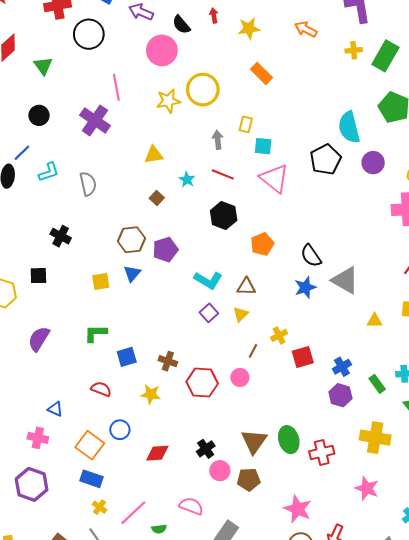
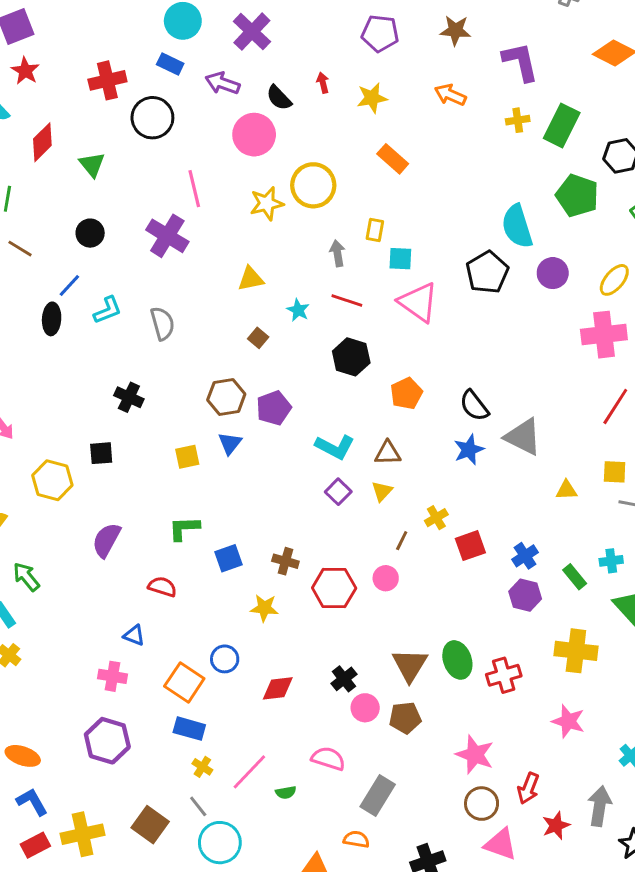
red semicircle: (101, 389) -> (162, 587), moved

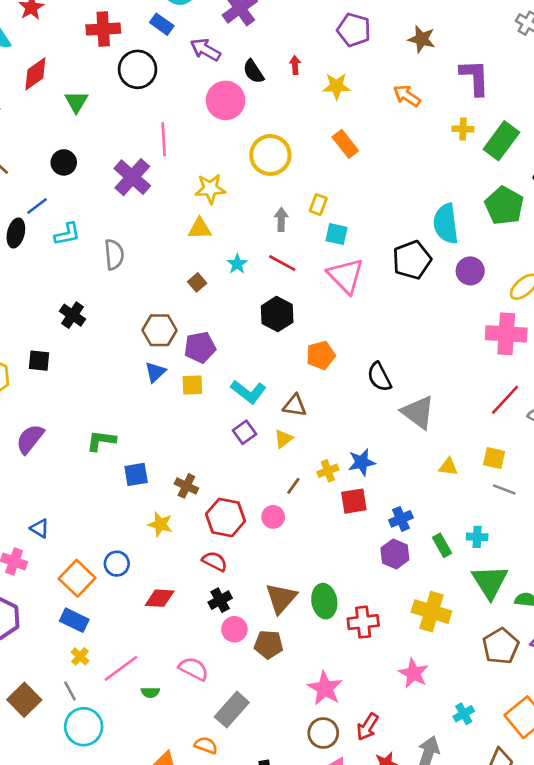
yellow star: (267, 203) -> (210, 189), moved
blue star: (469, 450) -> (362, 462), moved
yellow square: (187, 457) -> (192, 385), moved
red semicircle: (162, 587) -> (215, 561), moved

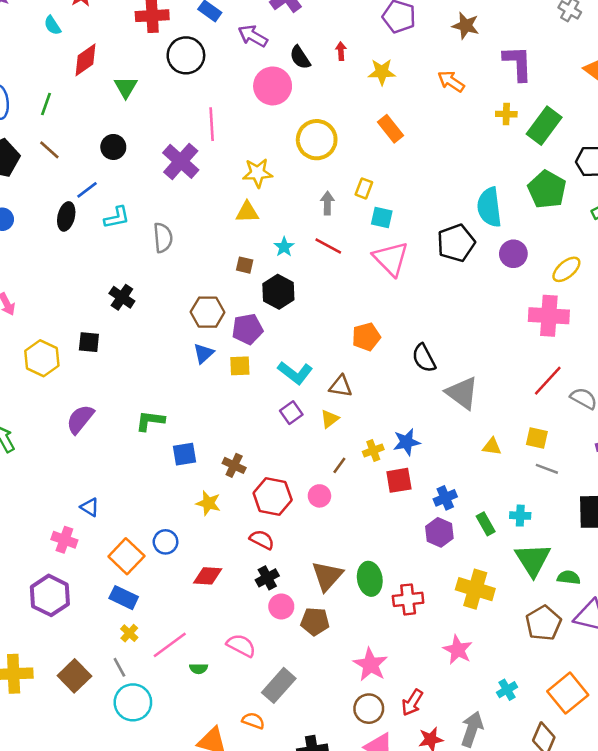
brown square: (197, 282) -> (245, 265), turned -36
black hexagon: (277, 314) -> (278, 292), moved

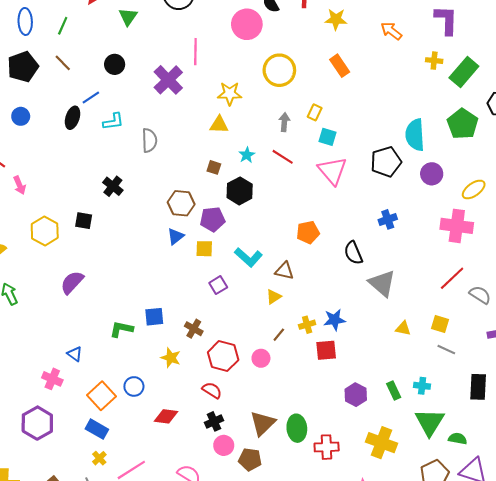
purple square: (291, 413) -> (218, 285), moved
green L-shape: (150, 421) -> (121, 329), moved
blue cross: (445, 498) -> (388, 219), moved

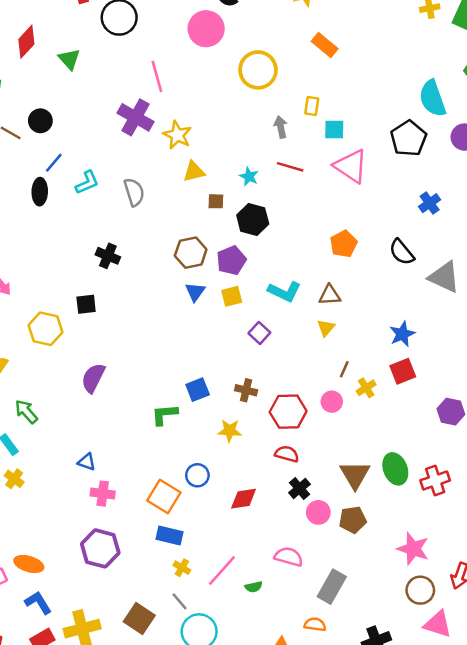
black circle: (115, 64) -> (40, 121), moved
yellow star: (230, 94) -> (177, 135), moved, turned -30
yellow triangle: (219, 125) -> (194, 172), moved
yellow cross: (307, 325) -> (366, 388), moved
blue triangle: (75, 354) -> (87, 462), moved

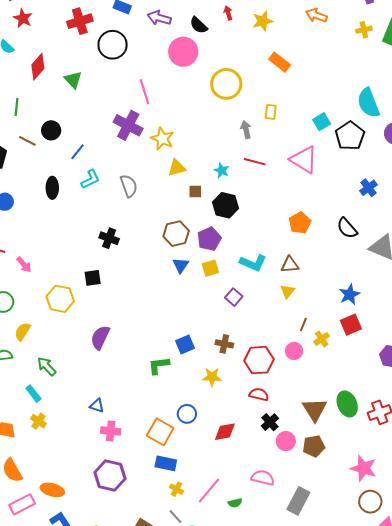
cyan square: (334, 130) -> (322, 122), moved, turned -30
blue line: (54, 163) -> (77, 152), moved

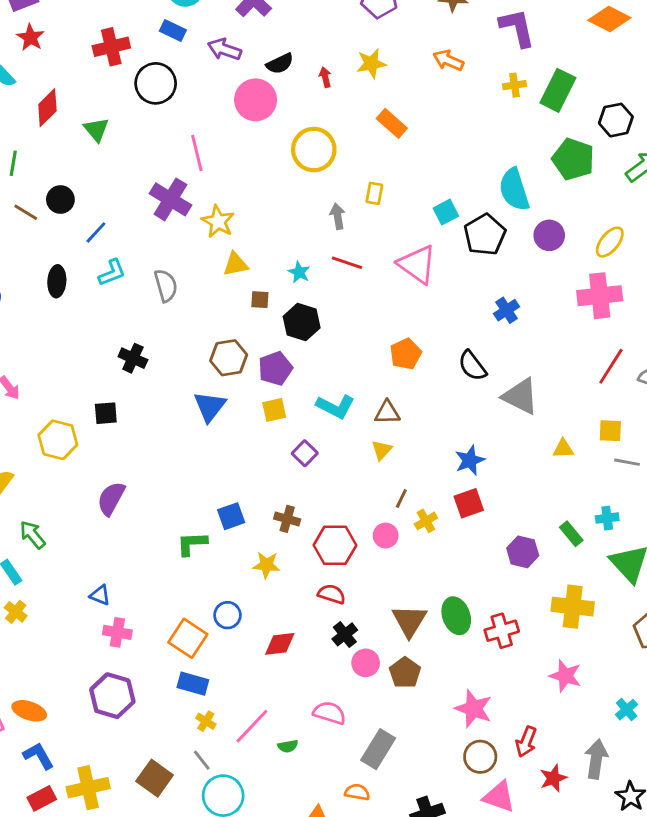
red arrow: (228, 13) -> (325, 77), moved
black semicircle: (199, 25) -> (280, 64), turned -72
blue triangle: (181, 265) -> (210, 406), moved, size x1.4
brown pentagon: (314, 446) -> (405, 673), turned -30

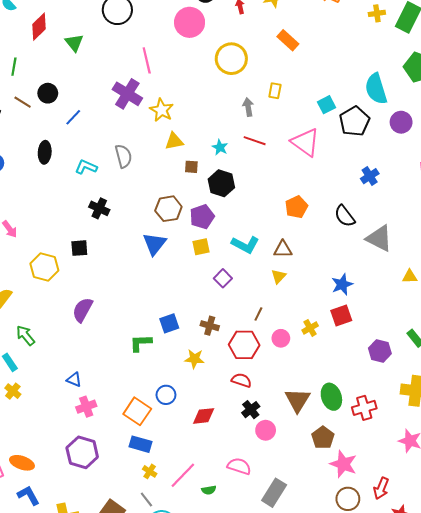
cyan L-shape: (112, 273) -> (86, 167), moved, turned -135
brown line: (401, 499) -> (258, 314), moved
pink cross: (117, 632) -> (86, 407), turned -30
brown pentagon: (405, 673) -> (323, 438), moved

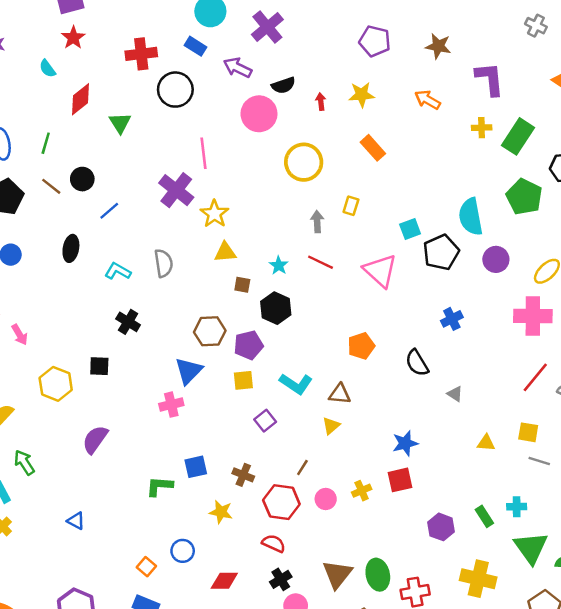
gray triangle: (379, 238) -> (455, 394), size x0.5
pink cross: (86, 407) -> (171, 405), moved
orange square: (137, 411) -> (146, 567), size x0.6

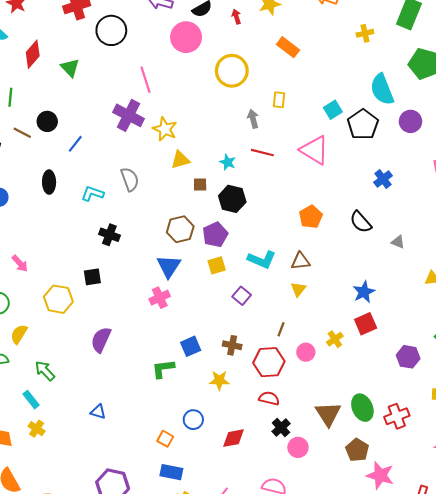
yellow cross: (482, 128) -> (365, 33), moved

